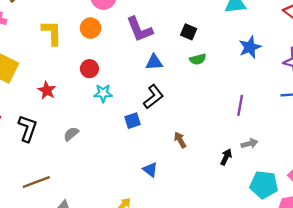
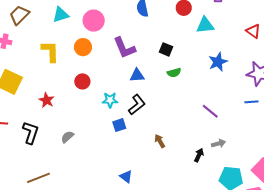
cyan star: (103, 93) -> (110, 100), moved
purple line: (240, 105) -> (210, 111), turned -60
blue triangle: (150, 170) -> (126, 177), moved

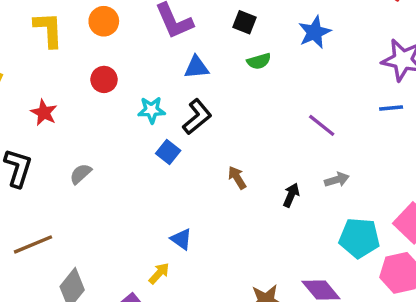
blue star: (218, 62) -> (314, 32), moved
blue square: (119, 125) -> (168, 152), turned -32
black arrow: (199, 155) -> (291, 195), moved

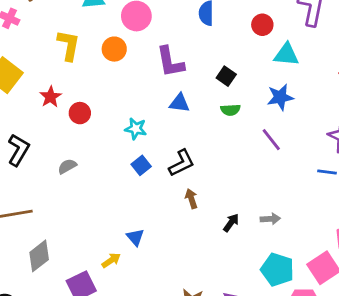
red circle: (104, 79) -> (80, 113), moved
red star: (44, 113) -> (51, 97), moved
black L-shape: (197, 117) -> (182, 163), moved
purple line: (322, 125) -> (271, 140), moved

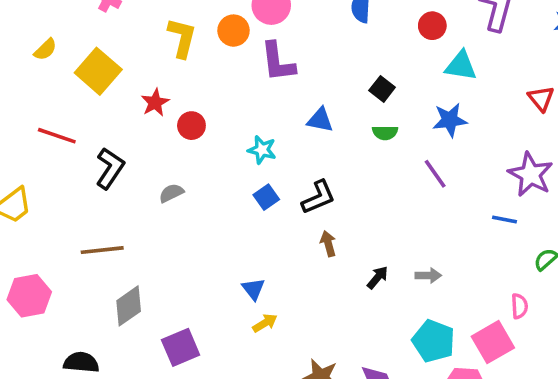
orange circle: (114, 49) -> (234, 31), moved
purple L-shape: (170, 62) -> (278, 62), moved
yellow arrow: (111, 260) -> (265, 323), moved

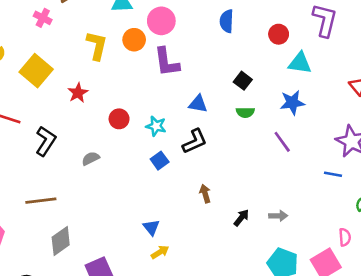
red circle: (191, 126) -> (119, 119), moved
black L-shape: (318, 197) -> (195, 141), moved

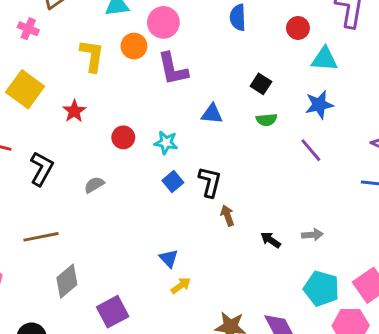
black L-shape: (195, 141) -> (210, 182), moved, turned -48
black arrow: (241, 218) -> (271, 240), turned -90

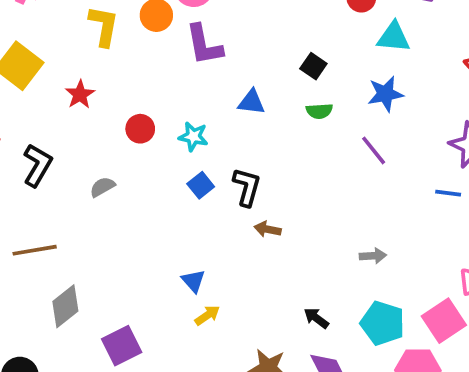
brown arrow: (227, 215) -> (268, 229), turned -60
black arrow: (271, 240) -> (316, 318), moved

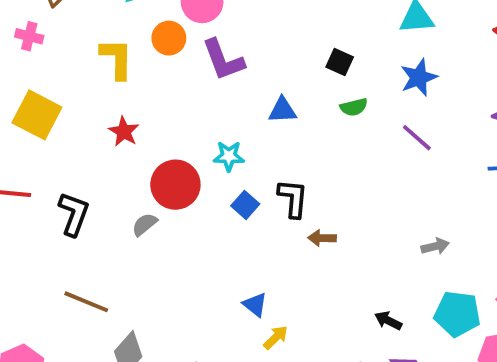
red star: (80, 94) -> (124, 132), moved
red circle: (140, 129) -> (175, 185), moved, size x1.6
brown line: (35, 250) -> (86, 302), turned 42

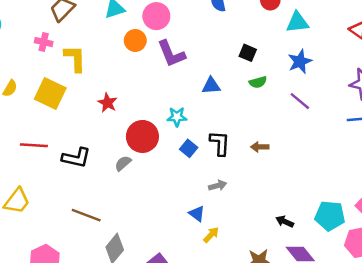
yellow L-shape: (117, 59) -> (75, 58), moved
black L-shape: (74, 214) -> (76, 158), turned 84
brown arrow: (322, 238) -> (260, 147), moved
gray arrow: (435, 246) -> (218, 186), moved

